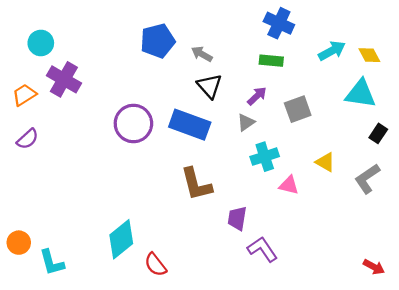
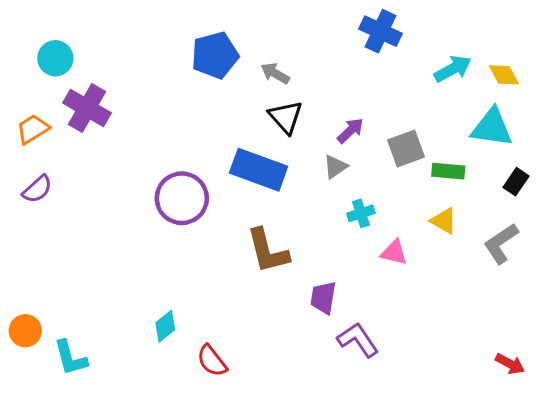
green rectangle: (271, 61) -> (448, 171), moved
purple circle: (133, 123) -> (182, 198), moved
cyan cross: (265, 157) -> (361, 213), size x0.7
cyan diamond: (121, 239) -> (165, 326), size x0.6

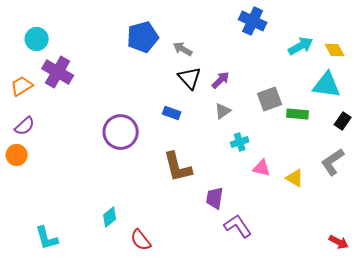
purple arrow: (350, 131) -> (221, 80), moved
blue rectangle: (259, 170) -> (172, 113), size x0.5
yellow triangle: (444, 221) -> (295, 178), moved
orange circle: (25, 331) -> (17, 155), moved

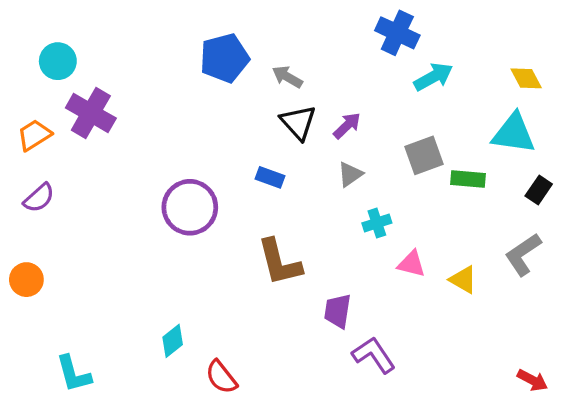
cyan arrow: (301, 46) -> (433, 77), moved
orange circle: (17, 155) -> (26, 280), moved

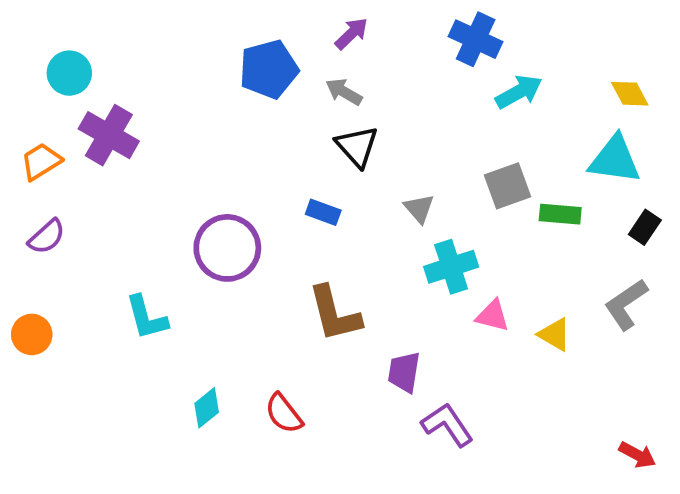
purple arrow: (347, 126) -> (351, 34), moved
gray triangle: (350, 174) -> (419, 208), turned -36
cyan cross: (377, 223) -> (451, 267), size x1.5
cyan L-shape: (74, 374) -> (146, 318), moved
red semicircle: (221, 377) -> (284, 413), moved

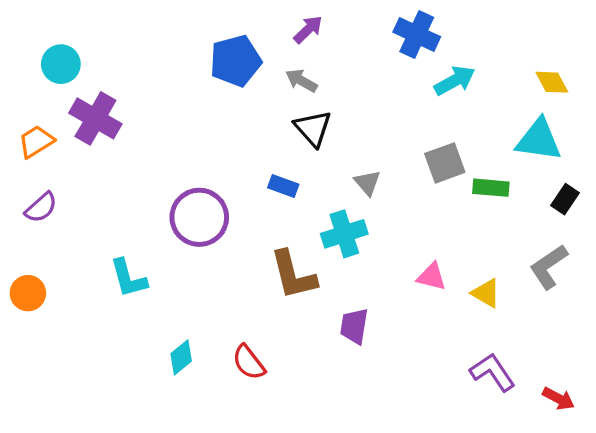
cyan cross: (451, 267) -> (344, 234), moved
purple L-shape: (447, 425) -> (493, 372), moved

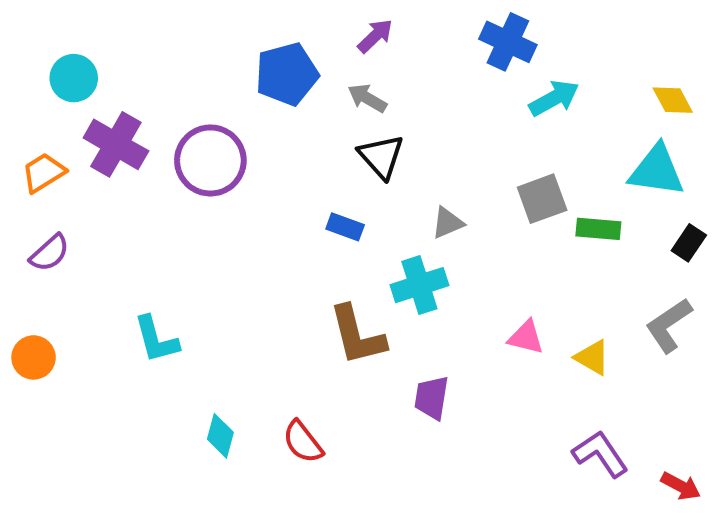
gray triangle: (367, 183) -> (448, 223), turned 48
purple circle: (199, 217) -> (210, 160), moved
cyan diamond: (181, 357) -> (220, 436), turned -36

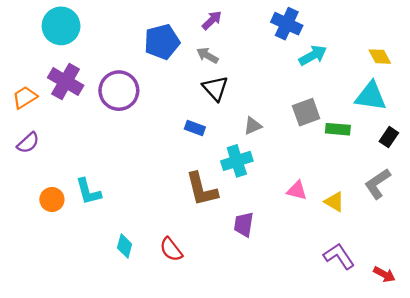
cyan circle: (74, 78) -> (61, 26), moved, size x1.4
orange circle: (34, 357) -> (52, 199), moved

